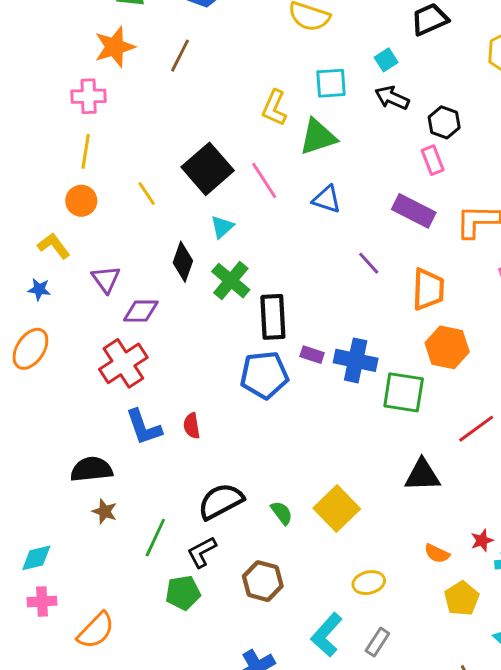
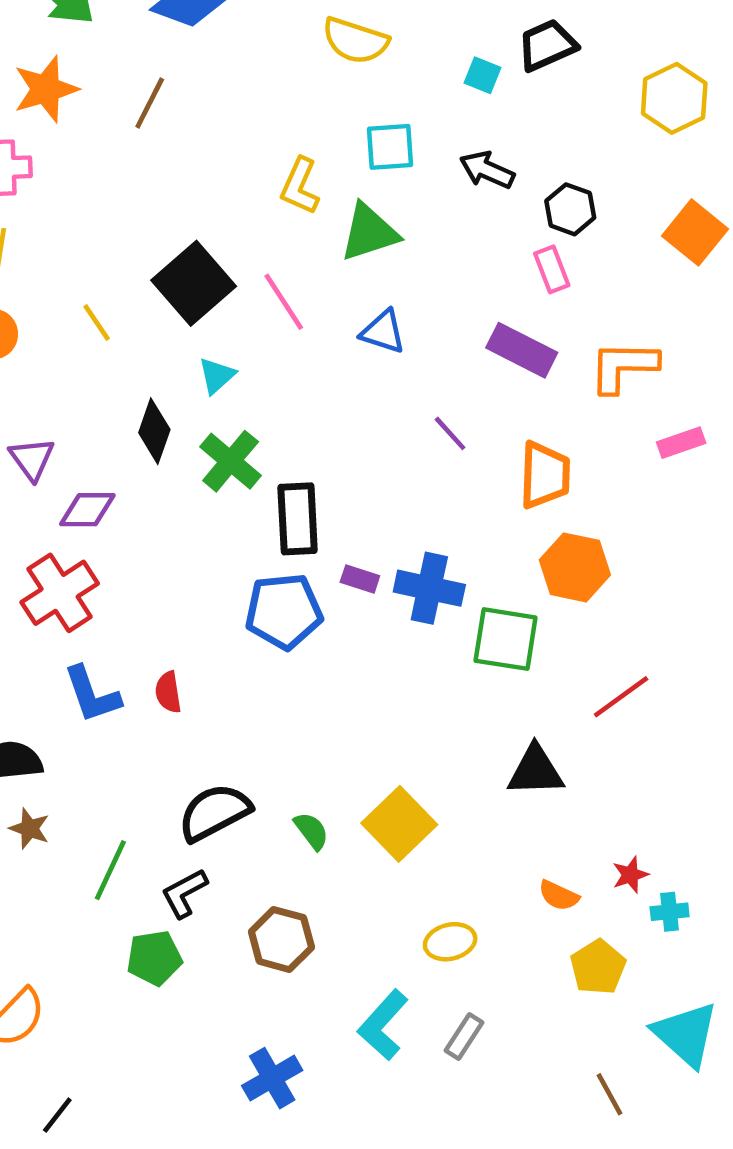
cyan square: (386, 60) -> (482, 75), moved, turned -35

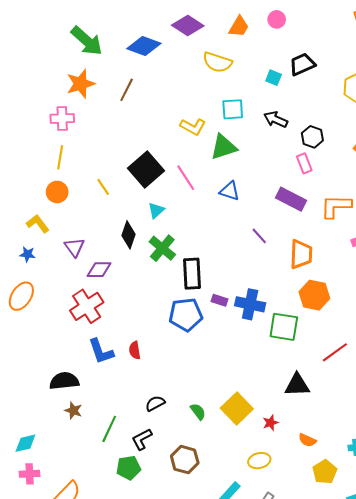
yellow L-shape: (300, 186) -> (193, 127), turned -85
black semicircle: (214, 812) -> (155, 403), size x0.6
red star: (630, 875) -> (271, 423), moved

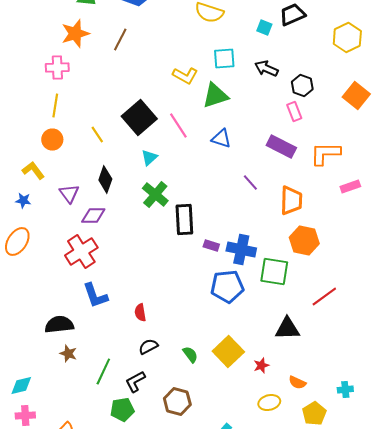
black diamond: (129, 235) -> (105, 180), moved
blue pentagon: (186, 315) -> (227, 286), moved
red semicircle: (135, 350) -> (140, 312), moved
yellow ellipse: (259, 461) -> (269, 402), moved

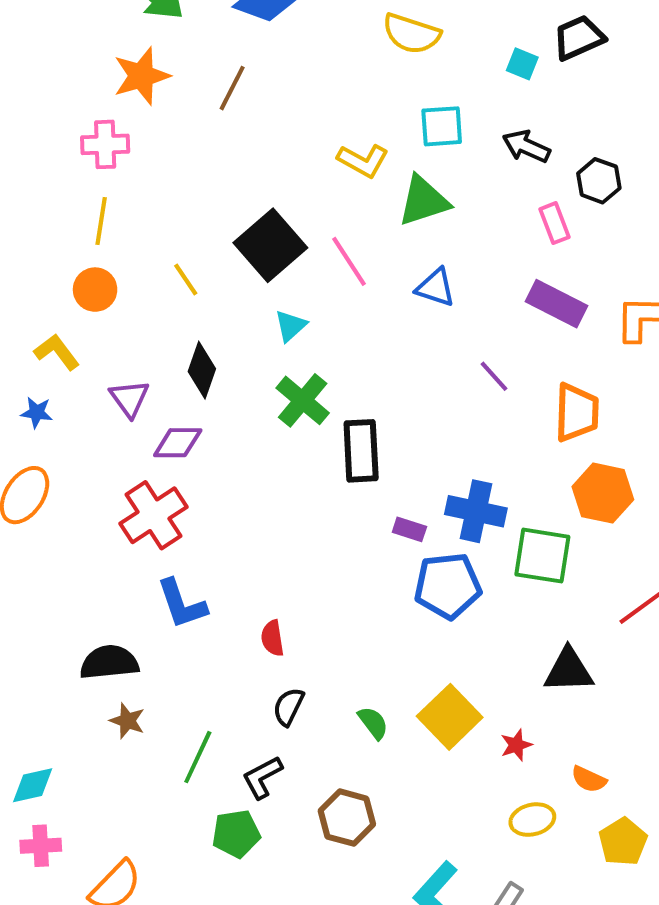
pink rectangle: (294, 112) -> (555, 223), moved
purple rectangle: (211, 246) -> (409, 529), moved
black semicircle: (148, 346) -> (289, 707), turned -36

